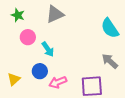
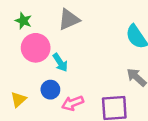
pink circle: (28, 37) -> (36, 48), size x1.5

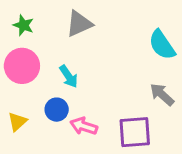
pink circle: (36, 48) -> (22, 66), moved
pink arrow: (73, 103) -> (84, 126), turned 40

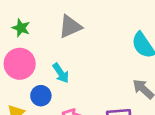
blue circle: (57, 110) -> (41, 96), moved

